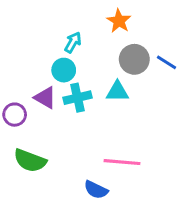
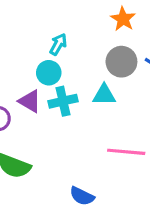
orange star: (119, 21) -> (123, 19), moved
pink line: (122, 162) -> (126, 152), moved

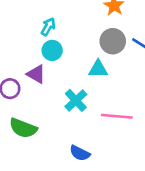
cyan arrow: (58, 44) -> (48, 27), moved
cyan cross: (63, 101) -> (76, 100), moved, turned -30

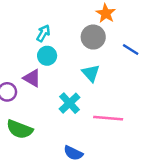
gray circle: (113, 41) -> (93, 37), moved
cyan triangle: (98, 69) -> (91, 73), turned 48

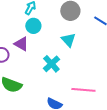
pink line: (108, 118) -> (83, 90), moved

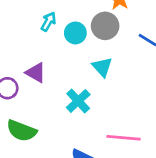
cyan circle: (33, 26) -> (75, 33), moved

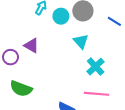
cyan cross: (78, 101) -> (96, 67), moved

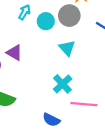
cyan cross: (96, 67) -> (63, 84), moved

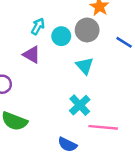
purple triangle: (14, 53) -> (32, 55), moved

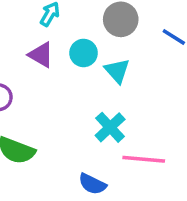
cyan circle: (61, 36) -> (84, 53), moved

